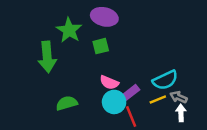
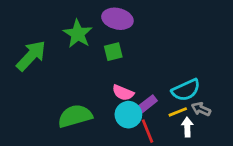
green arrow: (47, 57) -> (31, 56), moved, turned -132
green semicircle: (67, 103) -> (75, 116), size x1.4
white arrow: (181, 113) -> (187, 127), moved

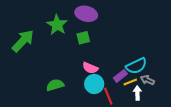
purple rectangle: (148, 104) -> (120, 76), moved
green semicircle: (75, 116) -> (55, 85), size x0.7

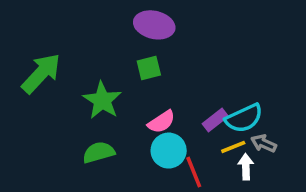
green star: (57, 25) -> (102, 100), moved
pink semicircle: (90, 68) -> (161, 122), turned -56
purple rectangle: (120, 76) -> (215, 120), moved

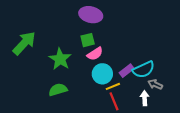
pink semicircle: (161, 122) -> (95, 54), moved
yellow line: (233, 147) -> (113, 86), moved
cyan circle: (169, 151) -> (102, 74), moved

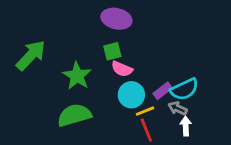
pink semicircle: (95, 54) -> (122, 69), turned 56
gray arrow: (155, 84) -> (178, 108), moved
green semicircle: (58, 90) -> (74, 115), size x1.4

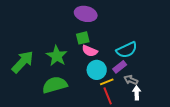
green arrow: (31, 55) -> (23, 62), moved
cyan semicircle: (184, 89) -> (127, 50), moved

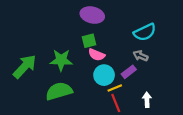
cyan semicircle: (127, 50) -> (145, 32), moved
green star: (57, 56) -> (61, 60), turned -30
gray arrow: (131, 80) -> (141, 56), moved

